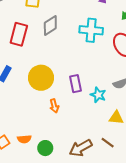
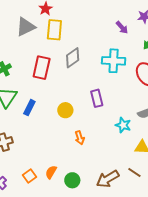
yellow circle: (41, 78) -> (65, 110), size x0.6
purple rectangle: (76, 84) -> (97, 98), moved
orange semicircle: (24, 139) -> (51, 172), turned 128

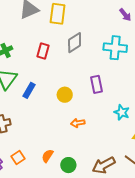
red rectangle: (42, 68) -> (43, 51), size x0.7
orange arrow: (80, 138) -> (78, 123), turned 96
orange square: (30, 176) -> (18, 157), moved

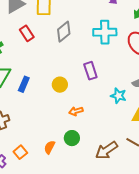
red rectangle: (43, 51) -> (27, 33), moved, turned -42
green circle: (68, 165) -> (72, 138), moved

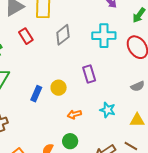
blue rectangle: (24, 84) -> (36, 94), moved
cyan star: (118, 96) -> (108, 110), moved

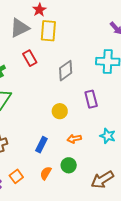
gray diamond: (63, 35) -> (66, 71), moved
blue rectangle: (36, 94) -> (41, 145), moved

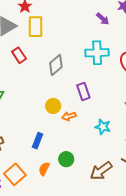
orange arrow: (74, 139) -> (69, 116), moved
orange square: (16, 176) -> (15, 174), size x1.5

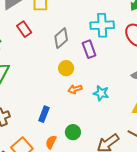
purple rectangle: (83, 91) -> (89, 49), moved
yellow circle: (53, 106) -> (66, 68), moved
cyan star: (103, 127) -> (101, 93), moved

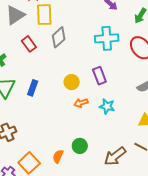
gray diamond: (61, 38) -> (59, 37), moved
purple rectangle: (89, 49) -> (99, 76), moved
blue rectangle: (44, 114) -> (33, 88), moved

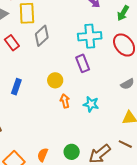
purple rectangle: (99, 76) -> (83, 63), moved
orange arrow: (81, 103) -> (65, 101), turned 96
green circle: (80, 146) -> (72, 152), moved

